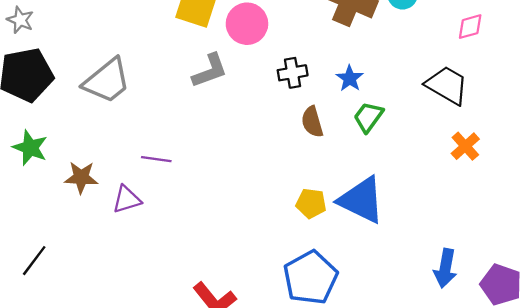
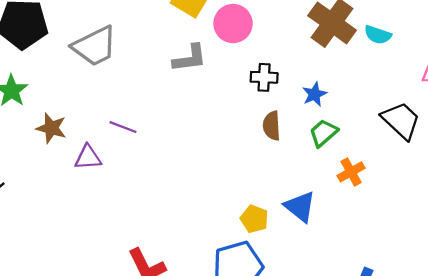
orange cross: (465, 146) -> (351, 172), moved
blue triangle: (361, 200) -> (300, 207), size x0.7
yellow pentagon: (311, 203) -> (254, 219), moved

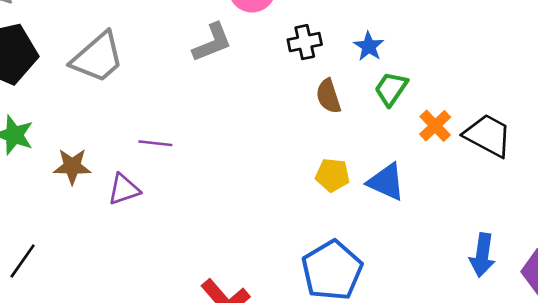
black trapezoid: (401, 121) -> (488, 135), moved
yellow pentagon: (254, 219) -> (332, 175), moved

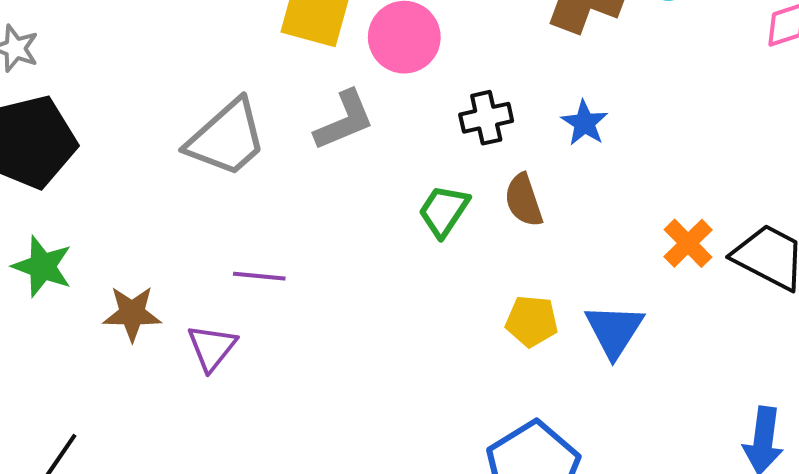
gray trapezoid: (98, 57) -> (227, 138), moved
green trapezoid: (391, 89) -> (444, 211), moved
blue triangle: (386, 182) -> (614, 330), turned 39
purple triangle: (124, 189) -> (212, 348), turned -32

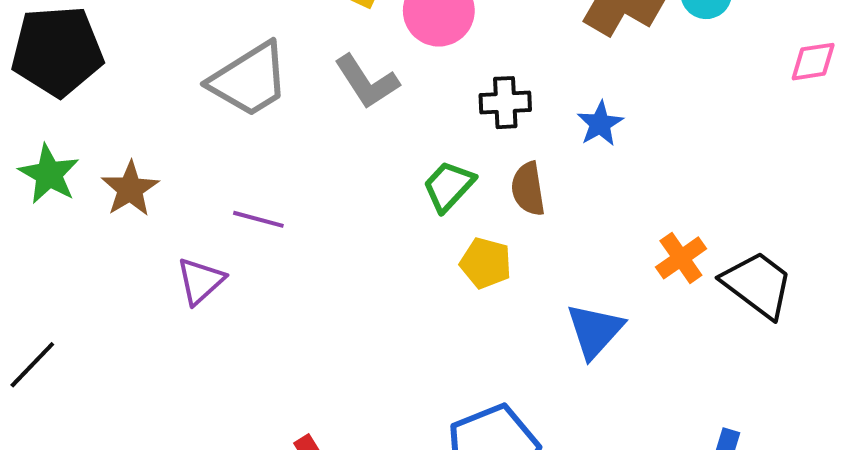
gray L-shape: (344, 120) -> (367, 82), turned 70
brown star: (132, 313) -> (130, 189), moved, turned 30
yellow pentagon: (532, 321) -> (486, 263), moved

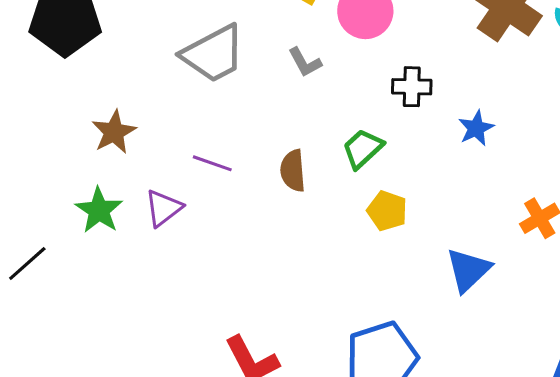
gray L-shape: (367, 82) -> (305, 62), size x0.7
blue star: (600, 124) -> (476, 128), moved
green star: (49, 174) -> (99, 210), moved
brown semicircle: (528, 189) -> (293, 171), moved

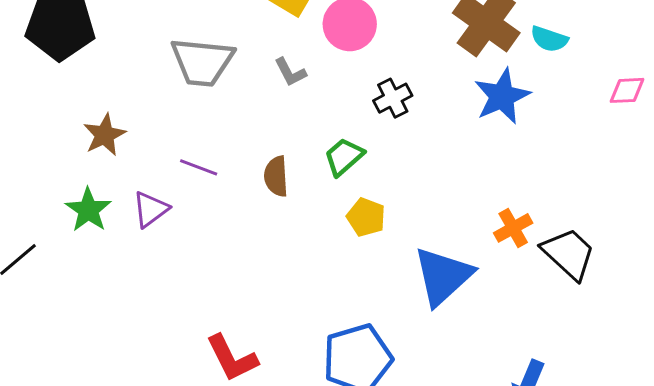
gray trapezoid: (213, 54) -> (202, 62), turned 32
black cross: (412, 87) -> (393, 98), turned -30
blue star: (476, 128) -> (502, 96), moved, size x1.6
blue triangle: (468, 270) -> (443, 276), size x1.4

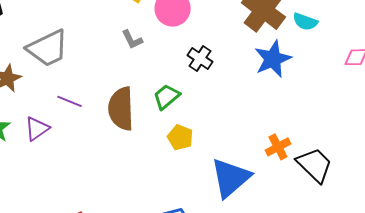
gray trapezoid: (202, 62) -> (48, 48), moved, turned -33
black cross: (393, 98) -> (200, 58), turned -30
brown semicircle: (276, 176) -> (121, 109), size x1.6

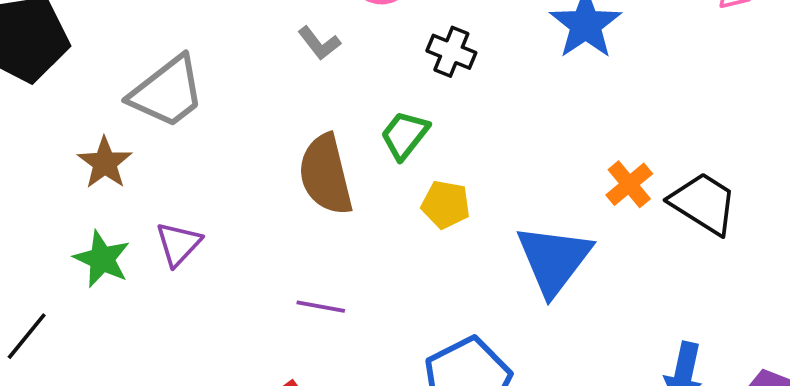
purple line: (70, 101) -> (321, 307), moved

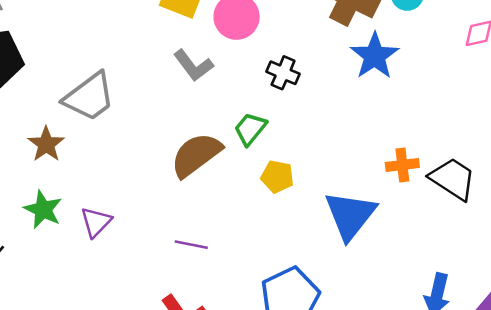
gray L-shape: (319, 43) -> (193, 65), size x1.4
brown semicircle: (326, 175) -> (196, 155), turned 66
orange cross: (629, 184) -> (402, 165), turned 32
purple triangle: (178, 244) -> (96, 222), moved

